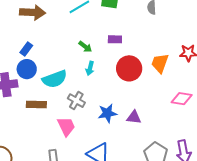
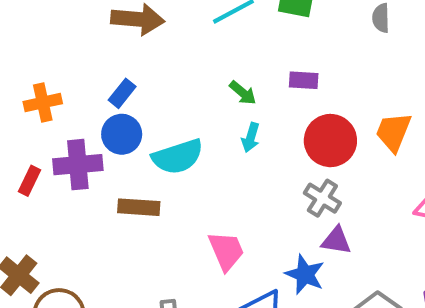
gray cross: (76, 101) -> (322, 198), moved
blue star: (107, 113) -> (305, 274), moved, turned 30
pink trapezoid: (66, 126) -> (226, 251), moved

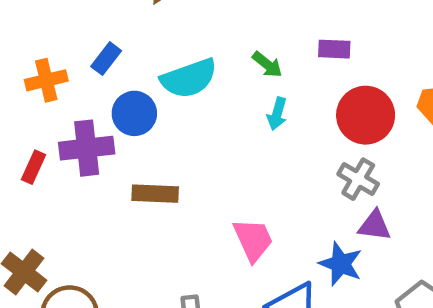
blue rectangle: (122, 93) -> (106, 59), moved
cyan semicircle: (178, 157) -> (189, 78), moved

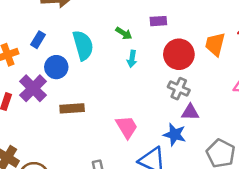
cyan semicircle: (189, 78) -> (83, 45), turned -80
purple cross: (87, 148) -> (33, 88), turned -32

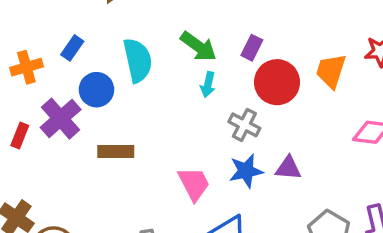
purple rectangle: (158, 21) -> (252, 48), moved, turned -63
green arrow: (124, 33) -> (198, 46), size x1.5
gray cross: (179, 89) -> (244, 125), moved
blue star: (175, 135) -> (246, 171), moved, turned -30

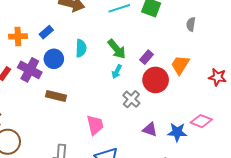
cyan semicircle: (138, 60) -> (81, 48), size x0.7
orange trapezoid: (331, 71) -> (180, 65), moved
purple cross: (61, 119) -> (30, 70), turned -35
blue star: (246, 171) -> (177, 132), moved

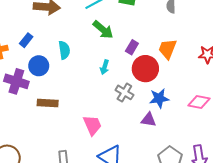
green arrow: (117, 49) -> (103, 30), moved
blue star: (177, 132) -> (159, 98), moved

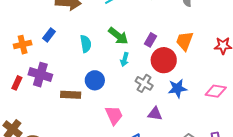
green arrow: (103, 30) -> (118, 36), moved
blue circle: (39, 66) -> (95, 80), moved
purple triangle: (149, 120) -> (155, 114), moved

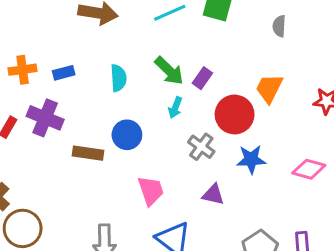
blue rectangle: (49, 35) -> (64, 73), moved, turned 32
purple rectangle: (151, 40) -> (202, 78), moved

